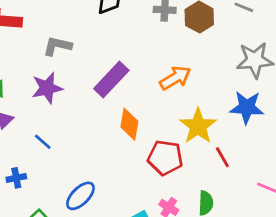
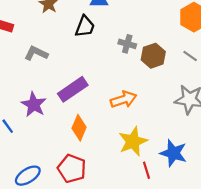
purple star: (47, 88) -> (34, 105), moved, turned 30
blue star: (247, 107) -> (173, 153), moved
red pentagon: (165, 158) -> (72, 169), moved

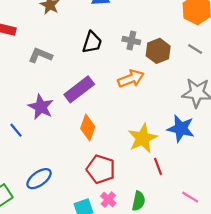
black trapezoid: (85, 26) -> (92, 42), moved
orange arrow: (123, 99) -> (131, 79), moved
blue star: (173, 153) -> (181, 129), moved
red pentagon: (72, 169) -> (101, 169), moved

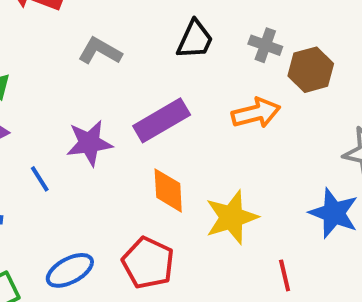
purple star: (41, 107) -> (89, 143), turned 30
orange diamond: (88, 128) -> (168, 190), turned -30
yellow star: (143, 138) -> (232, 217), moved
red pentagon: (101, 169) -> (148, 263), moved

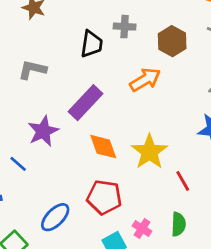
gray cross: (265, 45) -> (125, 27), moved
red line: (285, 275) -> (183, 181), moved

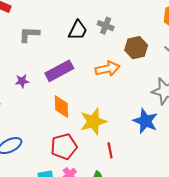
gray L-shape: (32, 70) -> (29, 34), turned -30
purple star: (43, 131) -> (22, 81), size x0.6
red pentagon: (104, 197) -> (64, 147), moved, turned 30

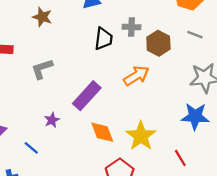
gray cross: (106, 26) -> (131, 27), moved
black trapezoid: (78, 30) -> (104, 39), moved
red line: (110, 150) -> (180, 158), moved

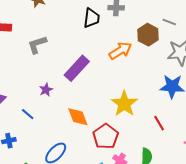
gray line: (195, 35) -> (169, 22), moved
brown hexagon: (158, 43) -> (148, 35), moved
orange diamond: (102, 132) -> (78, 117), moved

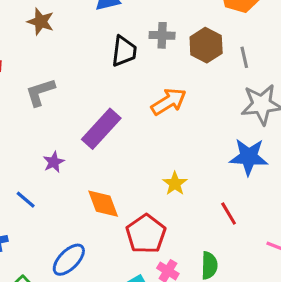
gray line: (169, 22) -> (244, 57), turned 56
brown hexagon: (148, 35) -> (206, 45), moved
yellow star: (124, 104) -> (175, 184), size x0.6

